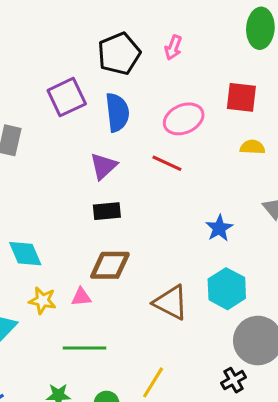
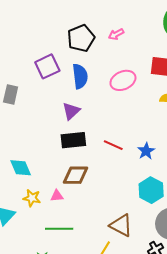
pink arrow: (173, 47) -> (116, 34), turned 42
red line: (167, 163) -> (113, 145), moved
black rectangle: (107, 211) -> (73, 140), size x1.4
brown triangle: (171, 303) -> (121, 225), moved

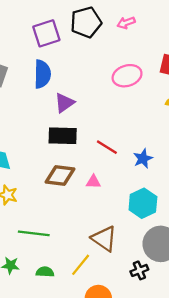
purple square: (47, 66) -> (46, 33), moved
blue semicircle: (80, 76) -> (42, 74), moved
pink triangle: (57, 196) -> (93, 182), moved

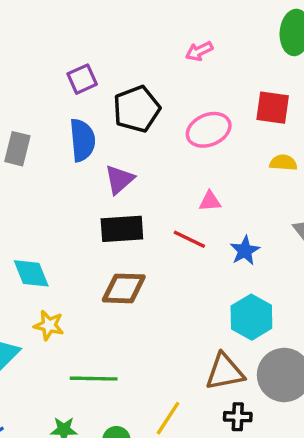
black pentagon: (86, 22) -> (137, 109), moved
purple square: (46, 33) -> (82, 79), size x0.7
pink triangle: (93, 182) -> (210, 201), moved
brown triangle: (104, 239) -> (225, 372), moved, turned -40
black cross: (139, 270) -> (238, 417), moved, turned 30

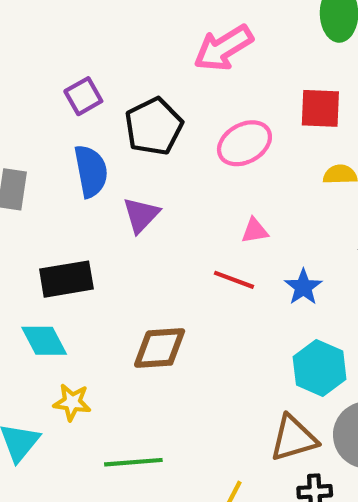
pink arrow: (199, 51) -> (223, 48), size x1.8
black rectangle: (122, 229) -> (66, 279), moved

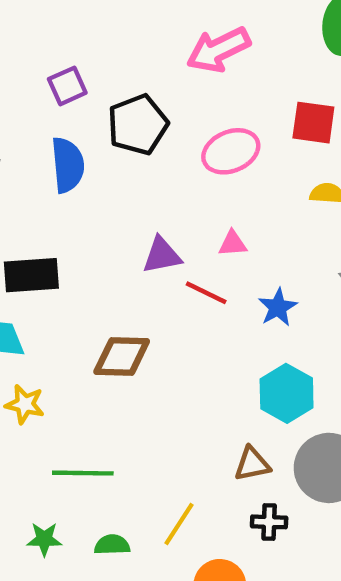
purple triangle: (141, 215) -> (162, 255), moved, turned 30
brown triangle: (293, 438) -> (252, 464), size x0.7

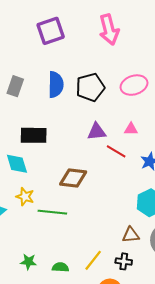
pink arrow: (218, 50) -> (109, 30), moved, turned -84
purple square: (67, 86) -> (51, 31), moved, size x1.5
black pentagon: (138, 125) -> (90, 87), moved
green line: (83, 473) -> (52, 212), moved
black cross: (269, 522) -> (124, 261), moved

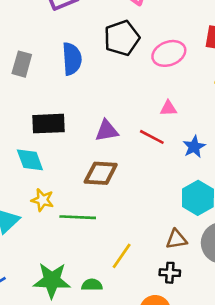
black pentagon: (90, 87) -> (122, 38), moved
purple triangle: (97, 132) -> (107, 131), moved
yellow line: (93, 260) -> (122, 256), moved
green star: (28, 262) -> (52, 280), size x1.8

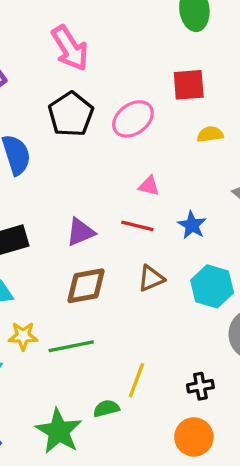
pink triangle: (168, 108) -> (149, 186), turned 30
brown triangle: (176, 239) -> (151, 278), moved
green star: (52, 280) -> (59, 431), turned -30
green semicircle: (92, 285) -> (106, 408), moved

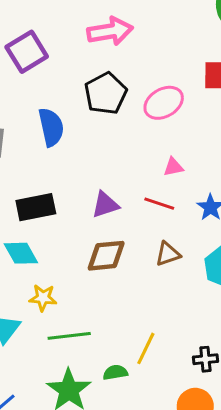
pink arrow: (70, 48) -> (110, 31), turned -72
pink triangle: (149, 186) -> (173, 167), turned -30
green line: (71, 346) -> (69, 336), moved

